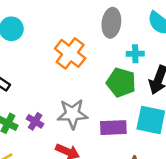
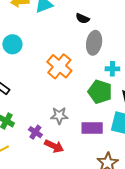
gray star: (72, 114) -> (59, 116), size x0.7
purple cross: (35, 121) -> (35, 132), moved

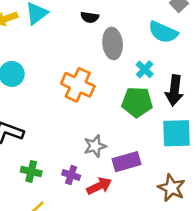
cyan cross: (112, 69) -> (145, 69), turned -32
purple rectangle: (92, 128) -> (126, 162), moved
red arrow: (54, 146) -> (99, 186), turned -36

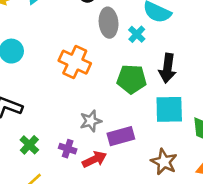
cyan cross: (145, 69) -> (137, 34), moved
green cross: (31, 171) -> (29, 145), turned 30

